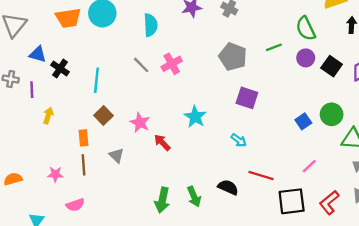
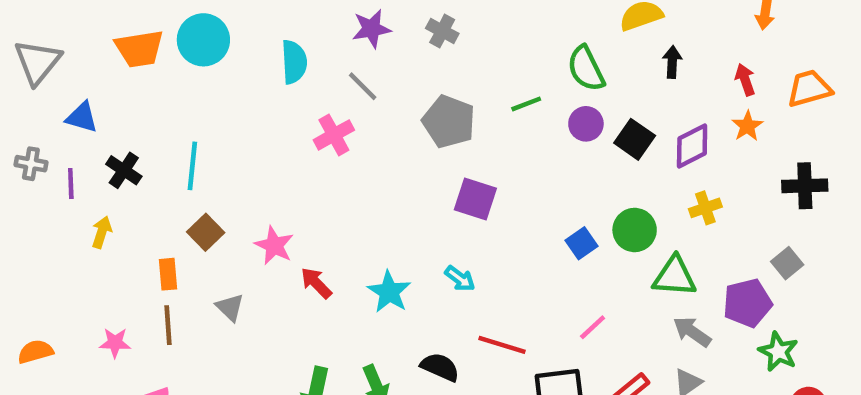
gray line: (141, 65) -> (363, 86), moved
black cross: (60, 68) -> (124, 170), moved
cyan star: (195, 117) -> (389, 292), moved

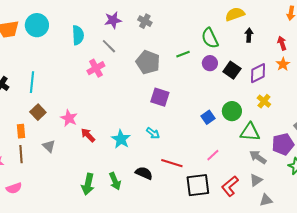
yellow cross: (705, 208) -> (264, 101), turned -32

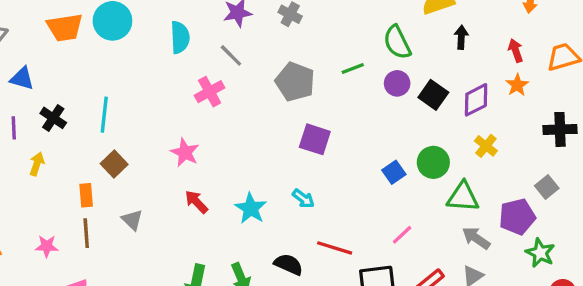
pink star: (69, 118) -> (185, 152), moved

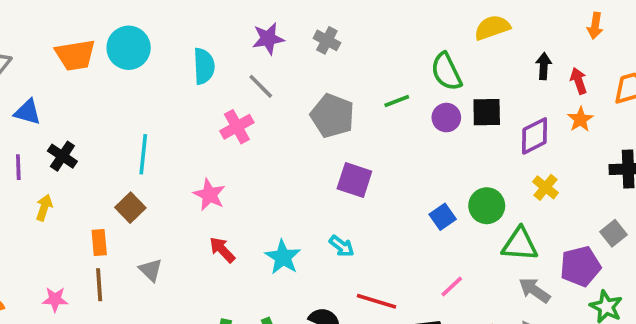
black arrow: (461, 37) -> (544, 66), moved
black square: (433, 95) -> (487, 112), moved, turned -36
cyan line: (104, 115) -> (143, 154), moved

